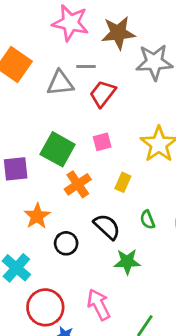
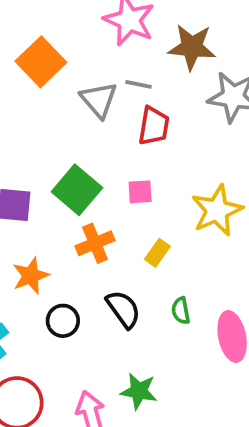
gray triangle: (60, 83) -> (99, 100), turned 44
red trapezoid: (103, 94) -> (154, 126), turned 140
green star: (127, 262) -> (139, 391), moved

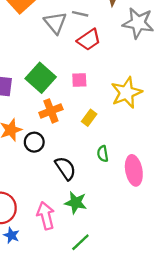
red trapezoid: (154, 126) -> (89, 40), turned 45
black semicircle: (123, 309) -> (65, 168), moved
black circle: (63, 321) -> (34, 142), moved

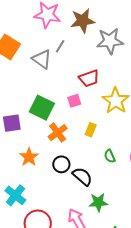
gray line: (80, 14) -> (60, 46), turned -56
red trapezoid: (89, 40) -> (89, 78), moved, turned 30
black circle: (34, 142) -> (61, 164), moved

